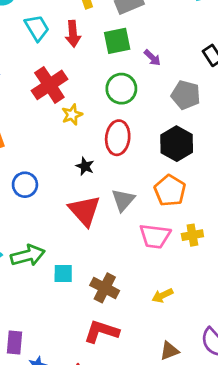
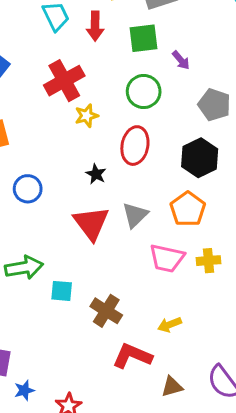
red L-shape: (101, 332) -> (132, 356), moved

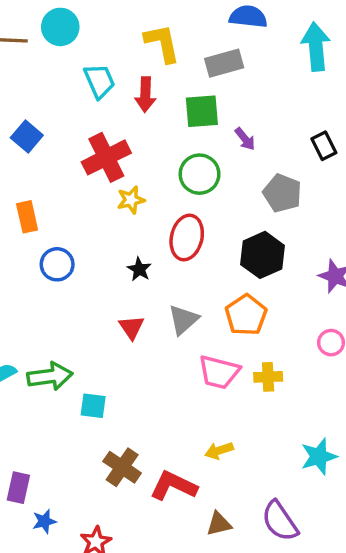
blue circle: (28, 189) -> (57, 264), moved
red triangle: (91, 223) -> (131, 327), size x0.6
brown cross: (106, 311) -> (122, 467), moved

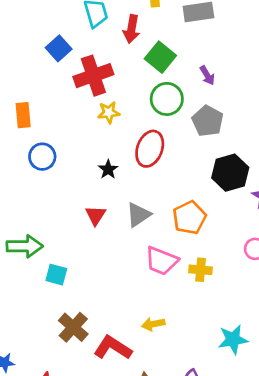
green square: (202, 111) -> (160, 57), moved, turned 36
blue square: (27, 137) -> (59, 48), moved
gray pentagon: (282, 193) -> (208, 121), moved
black hexagon: (263, 255) -> (230, 173), moved

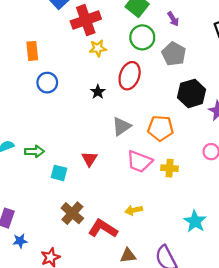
red triangle: (96, 215) -> (90, 159), moved
orange pentagon: (189, 218) -> (161, 128), turned 30
green arrow: (25, 246) -> (34, 151), size x0.7
cyan star: (233, 340) -> (195, 221), turned -30

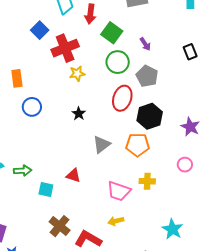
red ellipse: (130, 76) -> (122, 98), moved
black hexagon: (192, 93) -> (150, 116), moved
red triangle: (90, 159) -> (73, 175), turned -42
pink trapezoid: (139, 162) -> (119, 191), moved

